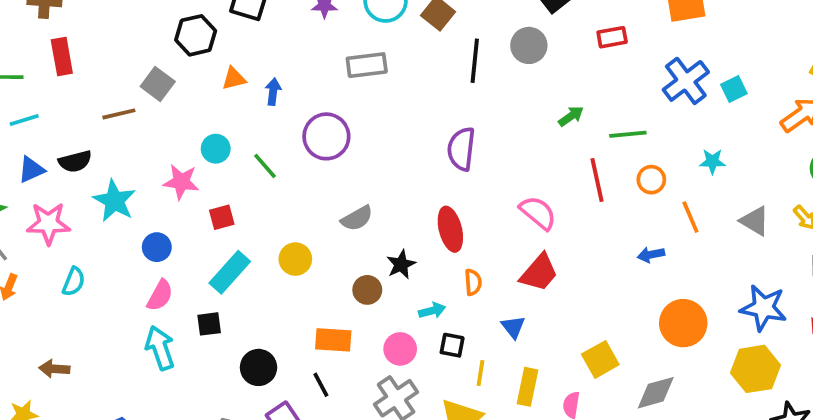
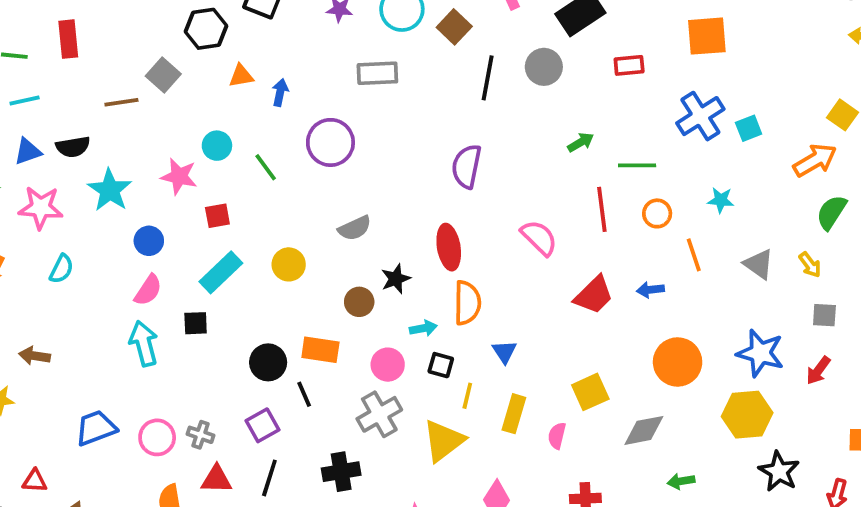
red trapezoid: (539, 273) -> (594, 295), moved
orange semicircle: (473, 282) -> (467, 303), size x1.6
black circle: (258, 367) -> (268, 362), moved

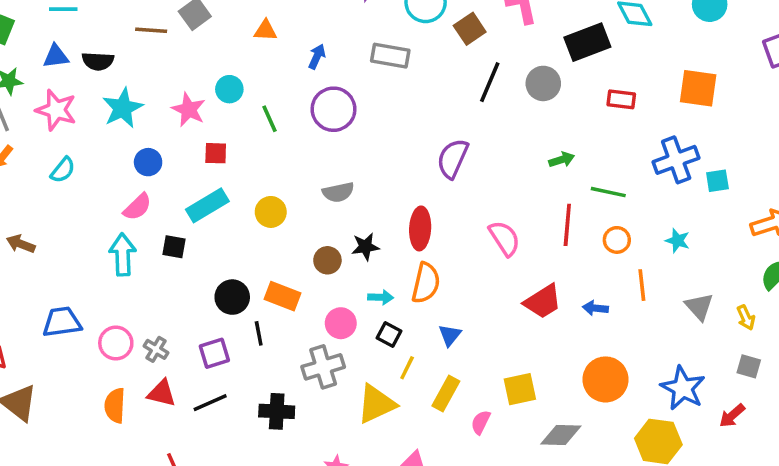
blue arrow: (280, 92) -> (317, 56), moved
black line: (269, 478) -> (210, 403), turned 36

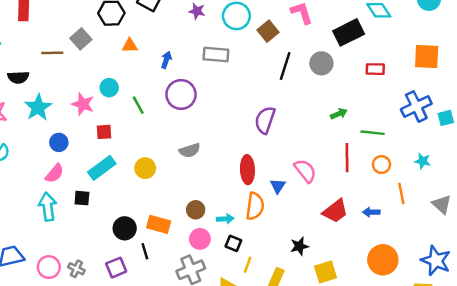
black star: (365, 247) -> (299, 246), moved
brown circle: (327, 260) -> (196, 210), moved
blue triangle: (450, 335) -> (278, 186), moved

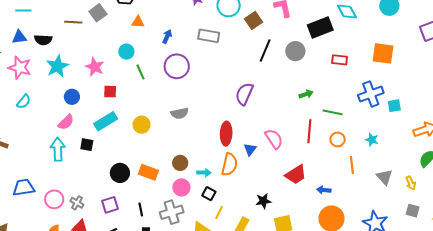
cyan circle: (109, 88) -> (126, 52), moved
blue arrow: (371, 212) -> (324, 190), moved
black line: (145, 251) -> (141, 210), moved

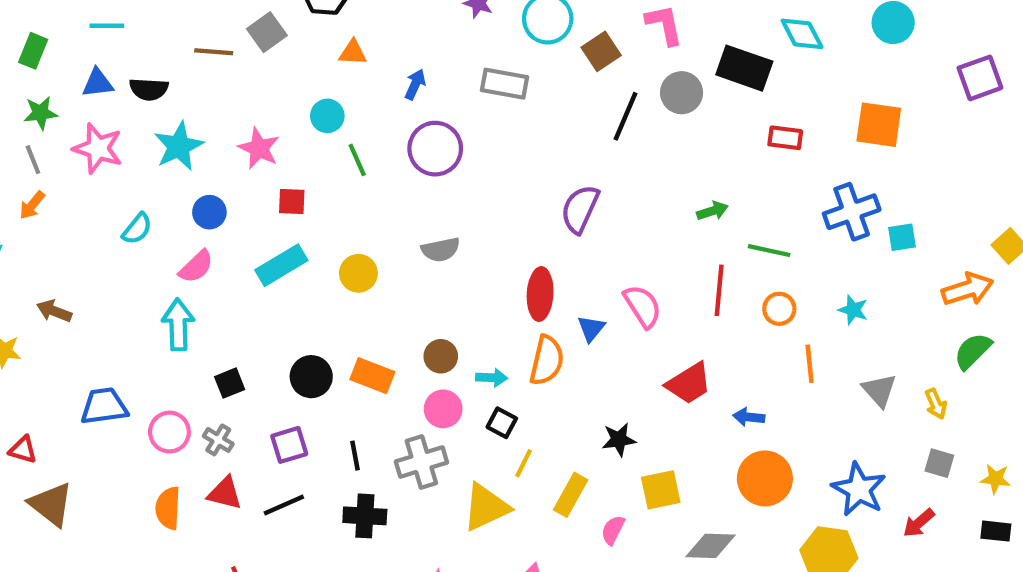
black rectangle: (320, 28) -> (744, 68), turned 40
gray circle: (295, 51) -> (682, 93), moved
cyan semicircle: (24, 102) -> (137, 229), moved
black square: (87, 145) -> (230, 383), moved, turned -32

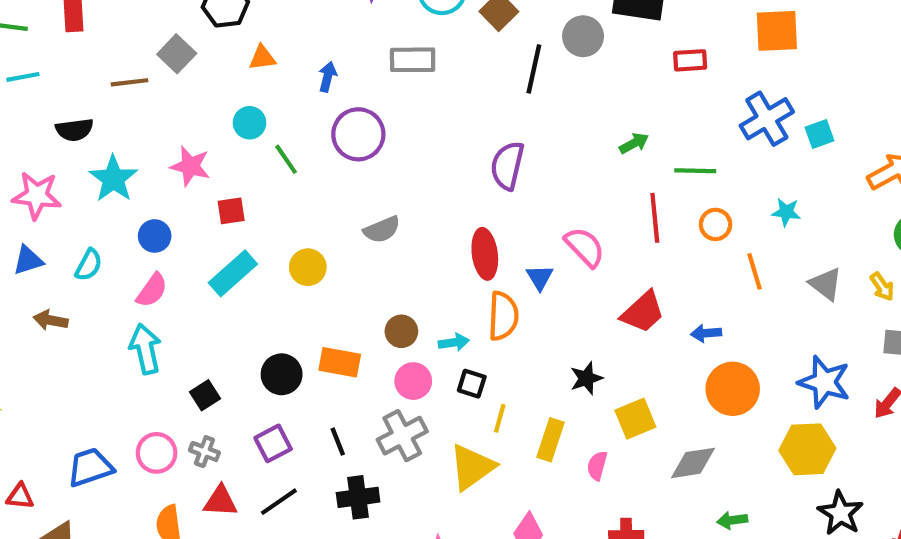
blue triangle: (98, 83) -> (28, 260), moved
brown arrow: (54, 311) -> (51, 320), moved
blue trapezoid: (104, 406) -> (90, 467), moved

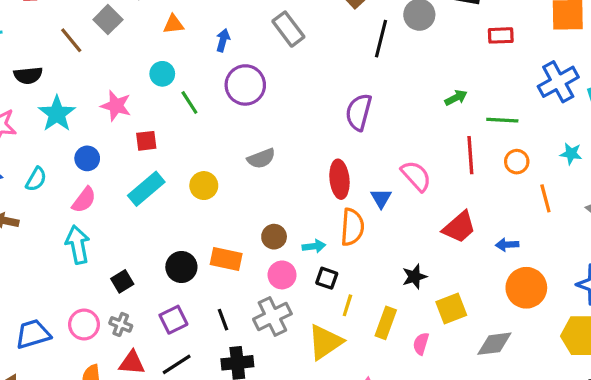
gray rectangle: (413, 60) -> (288, 29), turned 52
brown line: (129, 82) -> (71, 40), turned 56

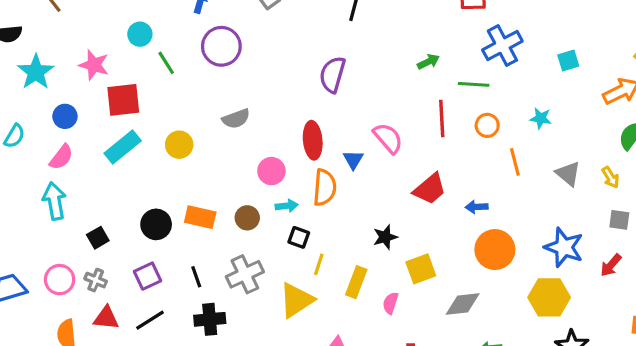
blue cross: (558, 82) -> (502, 46), moved
red square: (146, 141) -> (123, 100), size x1.6
brown circle: (274, 237) -> (247, 218), moved
pink circle: (282, 275) -> (271, 171), moved

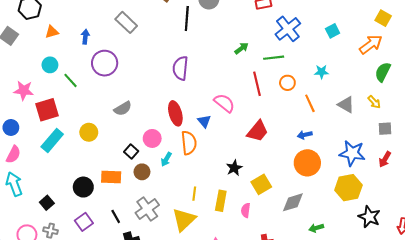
cyan arrow: (287, 206) -> (166, 159), turned 136
blue arrow: (477, 207) -> (305, 135), moved
black square: (299, 237) -> (131, 151), moved, turned 32

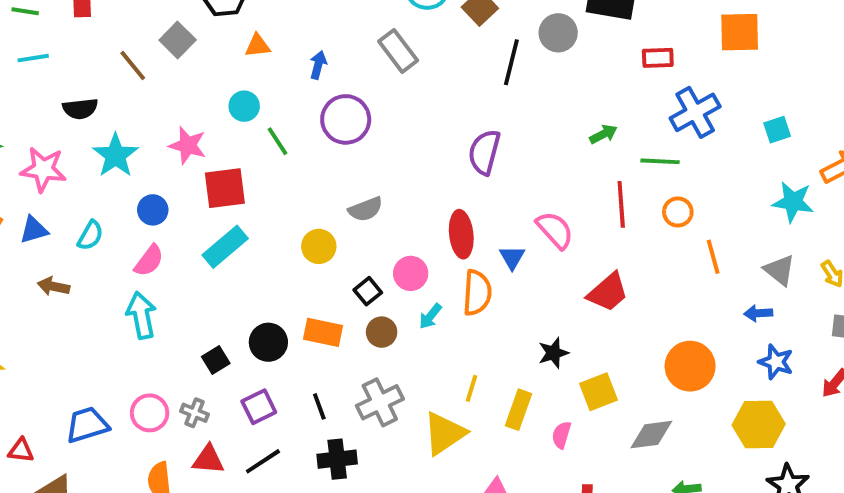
cyan star: (321, 72) -> (793, 202), moved, size x1.5
yellow circle: (89, 132) -> (319, 246), moved
blue arrow: (305, 135) -> (758, 313), moved
blue star: (352, 153) -> (776, 362), size x0.7
black square: (47, 203) -> (216, 360), moved

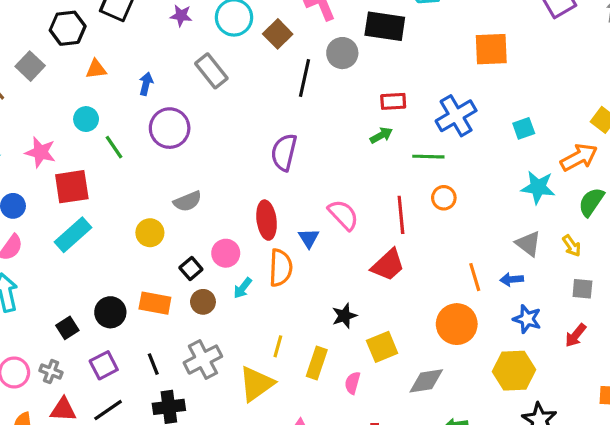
red rectangle: (658, 58) -> (393, 101), moved
red line: (621, 204) -> (401, 215), moved
orange line: (713, 257) -> (475, 277), moved

